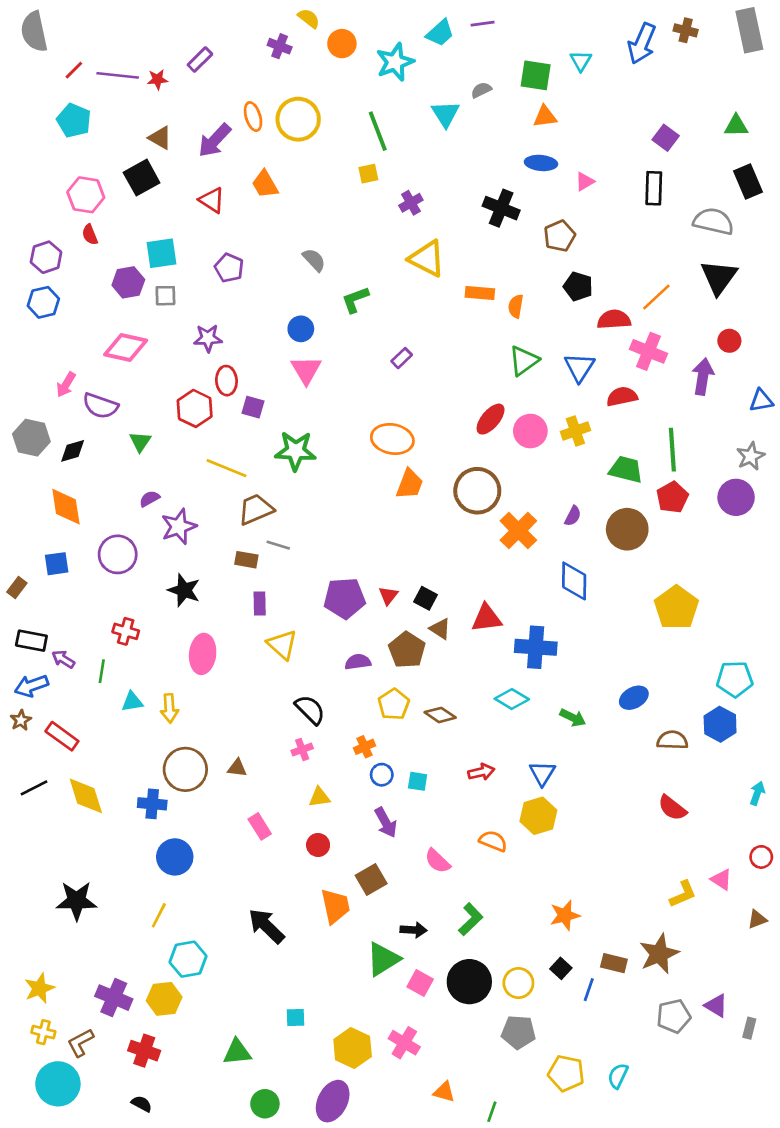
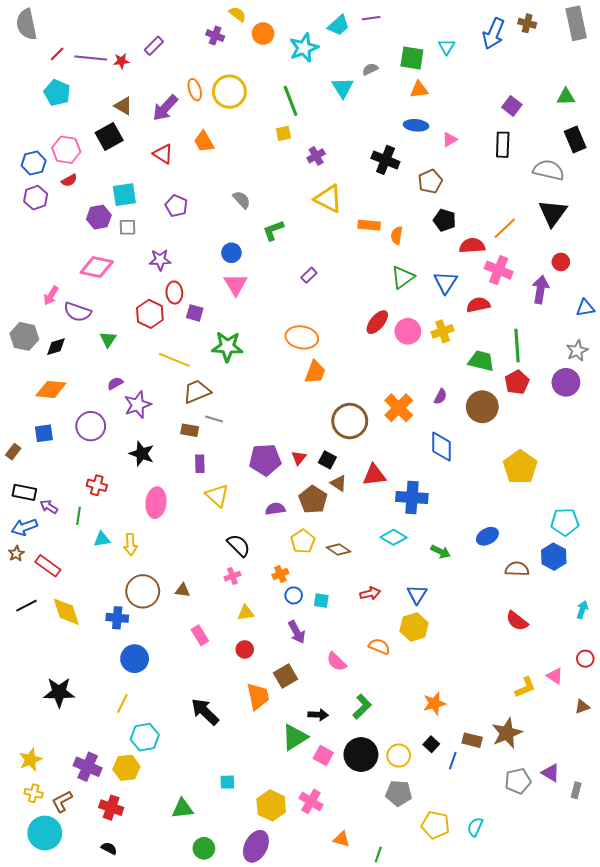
red semicircle: (90, 235) -> (69, 180), turned -98
blue hexagon: (43, 302) -> (34, 163), moved
brown circle: (477, 491) -> (350, 421), moved
orange diamond: (66, 507) -> (51, 389), turned -76

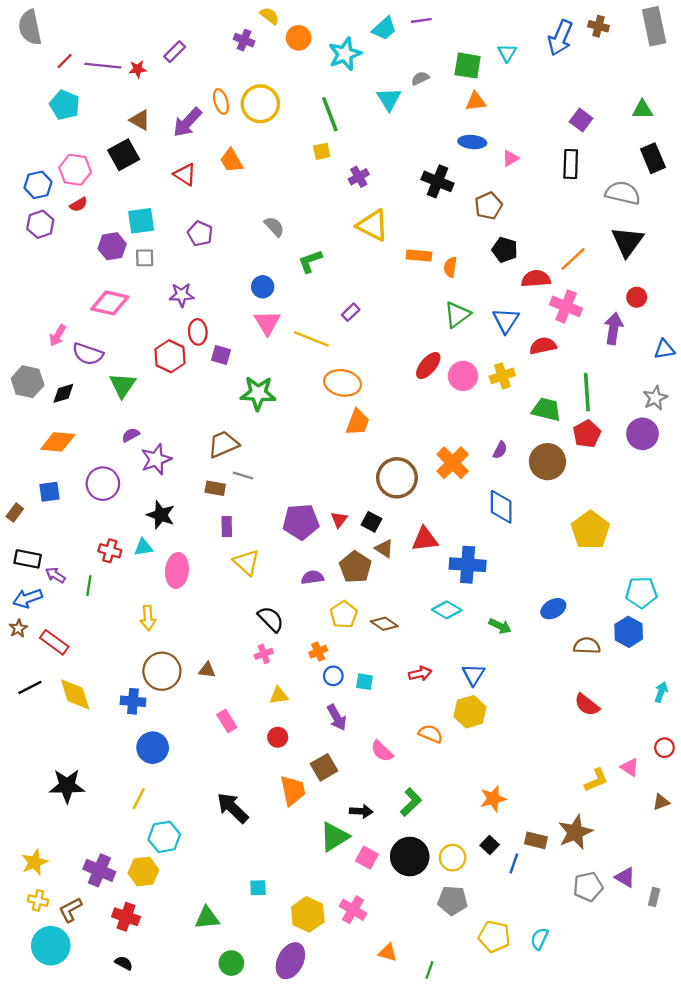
green triangle: (108, 339) -> (123, 385), size x1.4
yellow line: (174, 360) -> (311, 339), moved
cyan triangle: (102, 539) -> (143, 547), moved

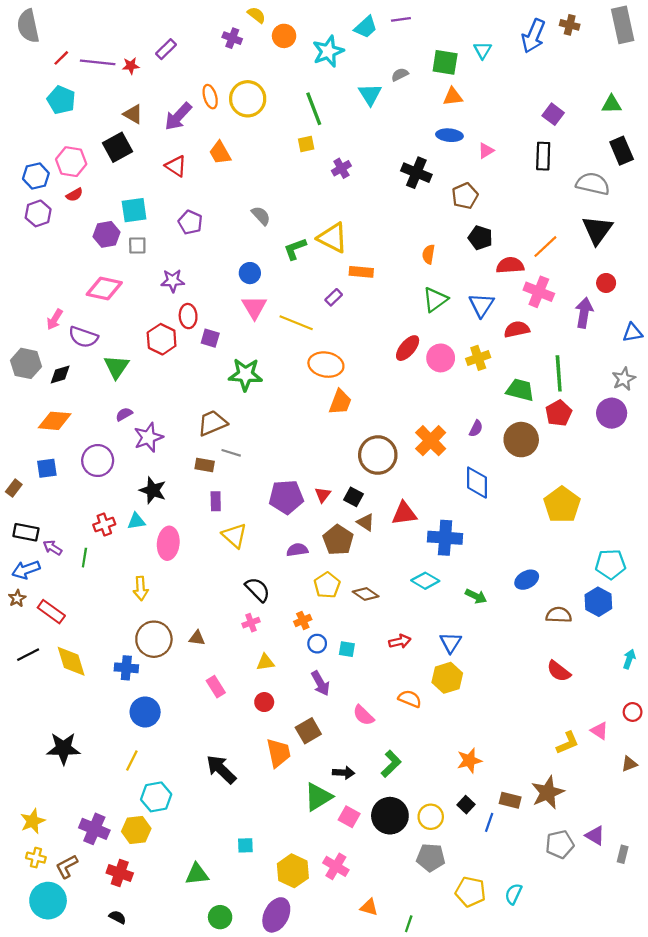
yellow triangle: (373, 225) -> (333, 238), moved
orange rectangle: (419, 256) -> (361, 272), moved
red cross: (110, 551) -> (104, 524), turned -35

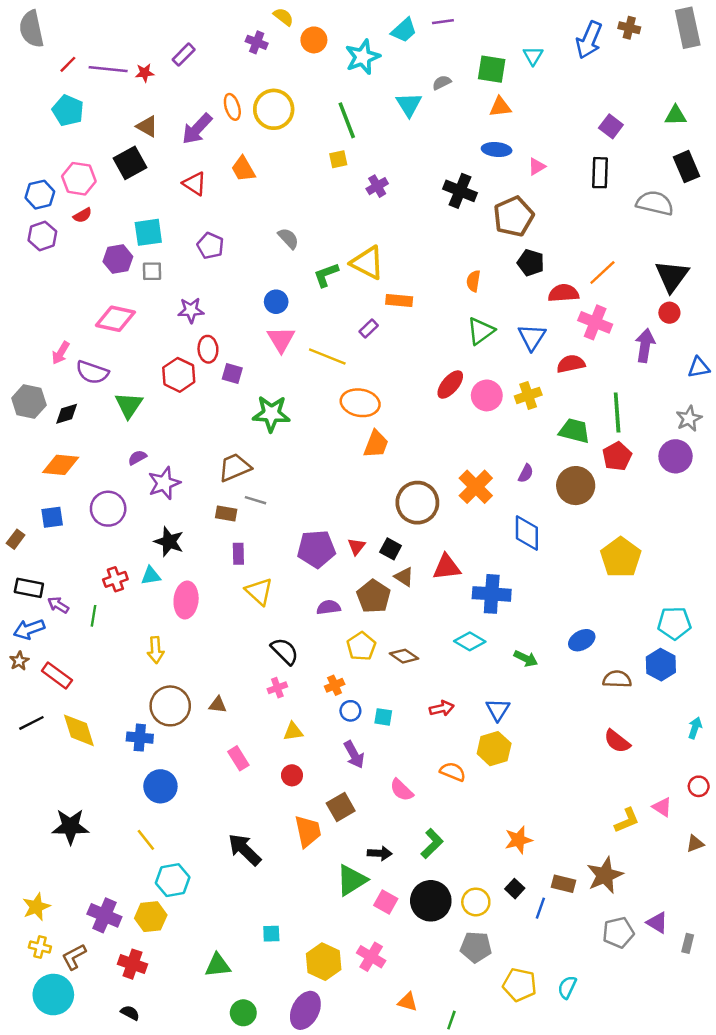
brown pentagon: (465, 196) -> (514, 216), size x1.4
black triangle: (597, 230) -> (672, 276), moved
yellow line: (132, 761) -> (146, 840), turned -65

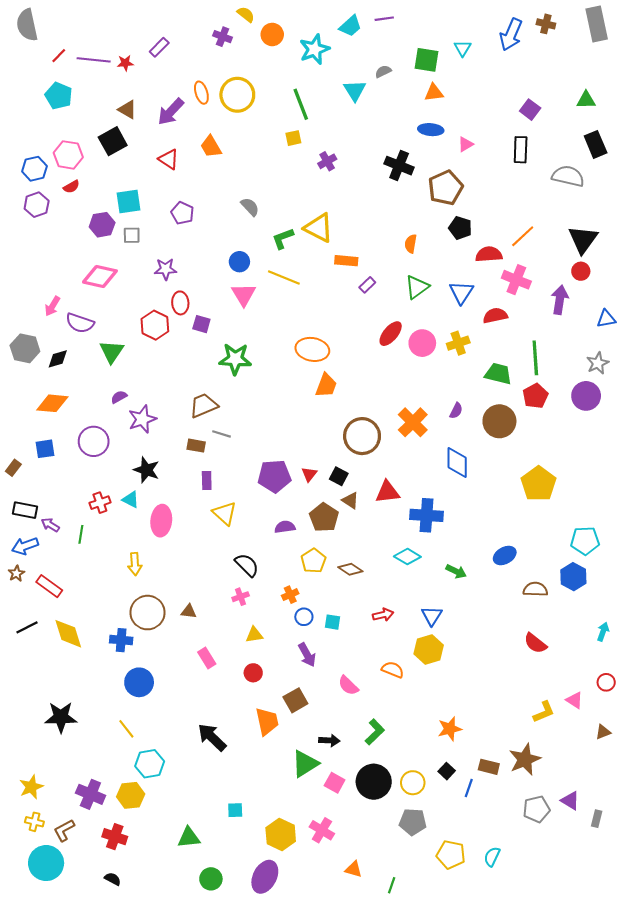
purple rectangle: (369, 328) -> (367, 285), moved
yellow line: (327, 356) -> (284, 278), moved
cyan triangle: (151, 576) -> (131, 499), turned 36

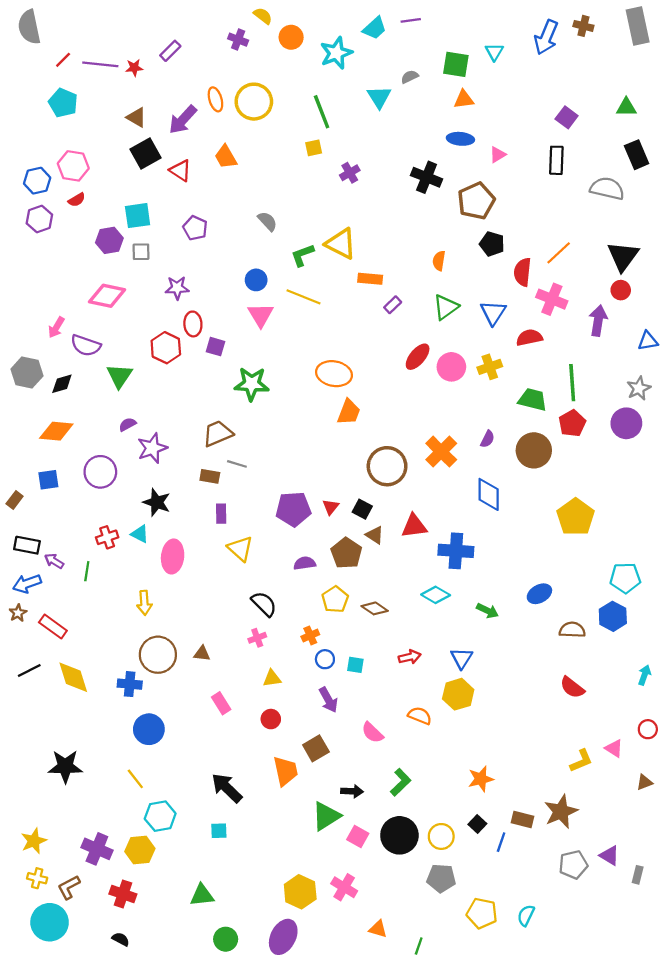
black square: (113, 141) -> (145, 154), moved
red semicircle: (489, 254) -> (523, 272), turned -80
cyan square: (235, 810) -> (219, 831), moved

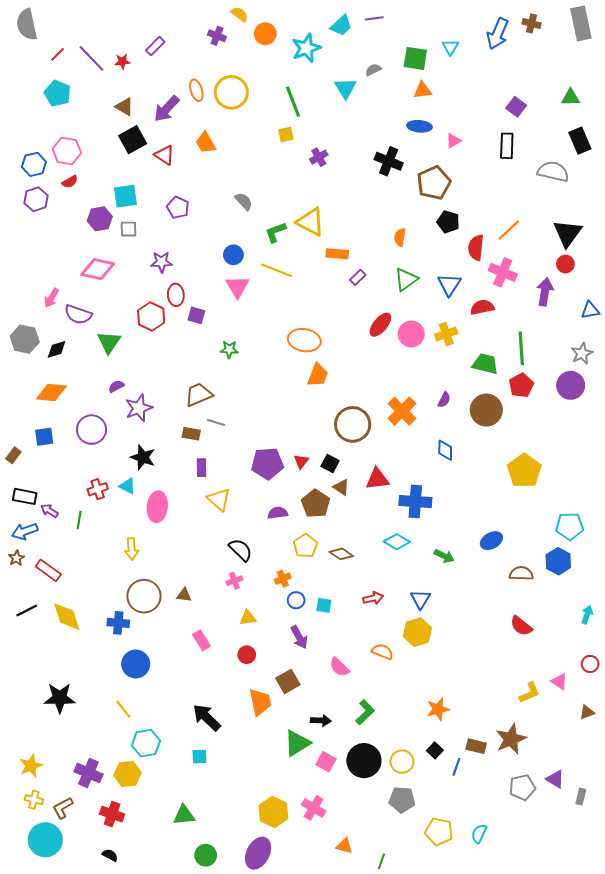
purple line: (100, 64) -> (92, 58), turned 40
green star: (252, 384) -> (229, 349), size x0.6
blue diamond: (489, 494) -> (445, 450), size x0.7

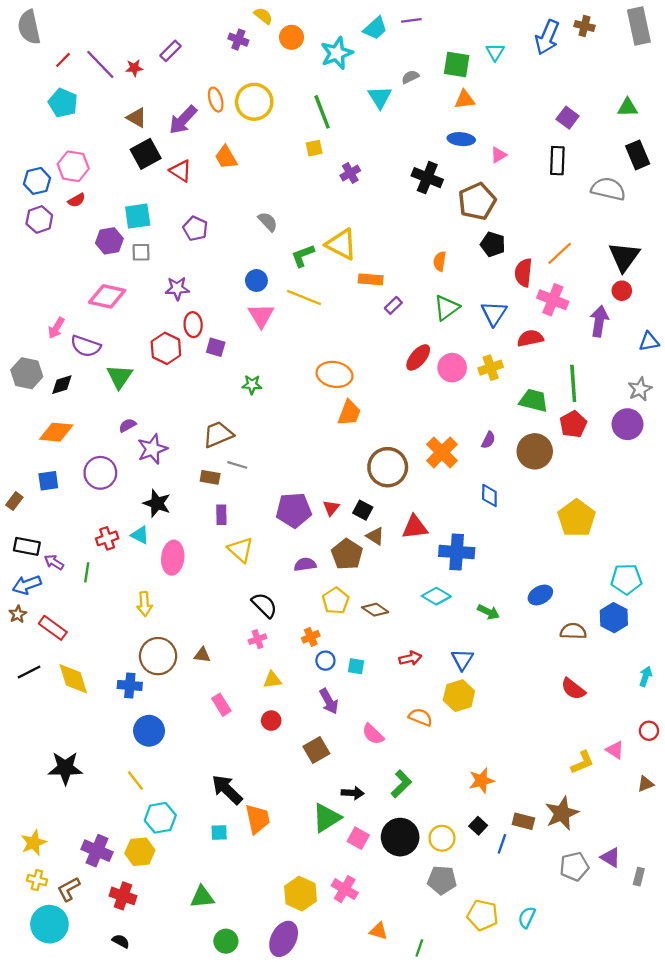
orange trapezoid: (260, 702) -> (258, 819), moved

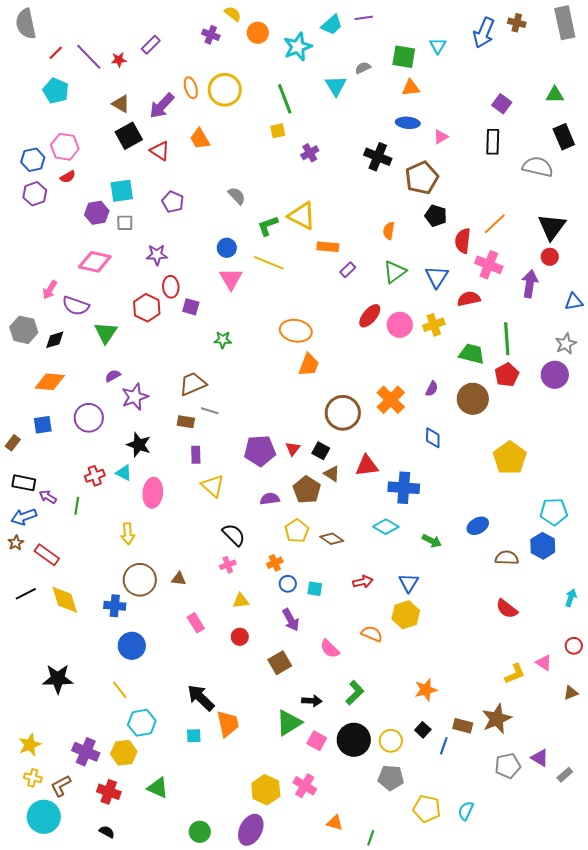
gray rectangle: (639, 877) -> (565, 775), turned 35
green triangle: (202, 897) -> (158, 788), moved, turned 30

